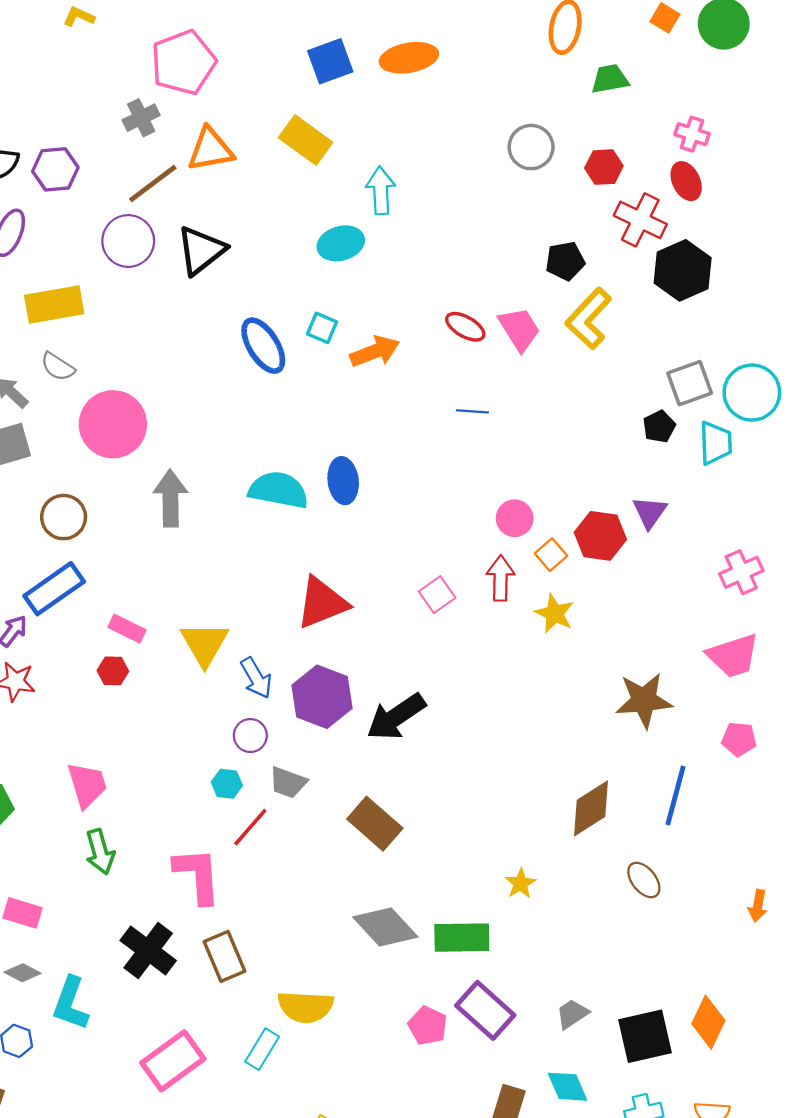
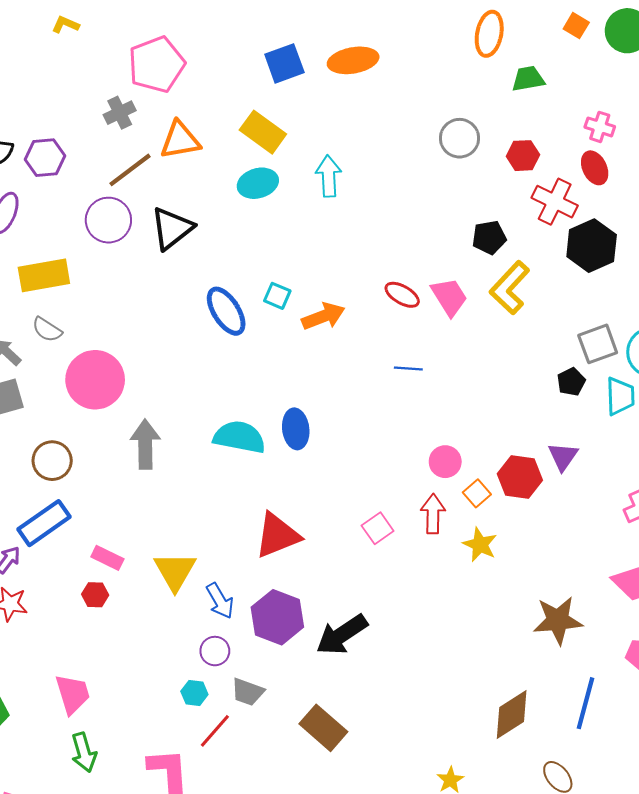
cyan ellipse: (341, 243) -> (258, 183), moved

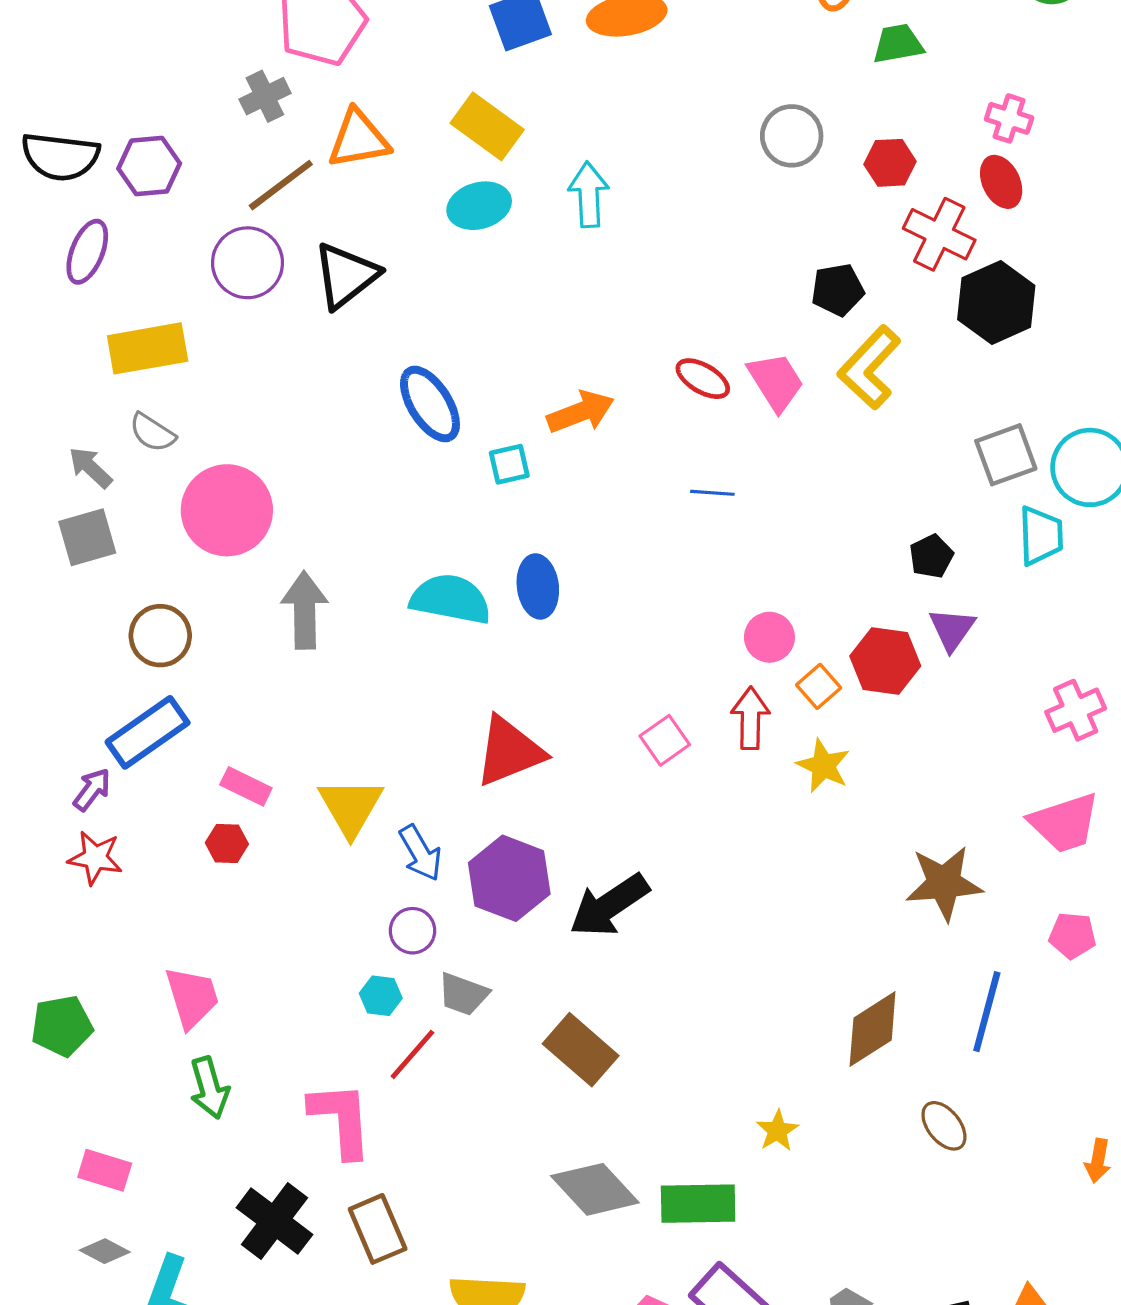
cyan square: (277, 296) -> (509, 464), moved, turned -36
black pentagon: (571, 382) -> (931, 556), moved

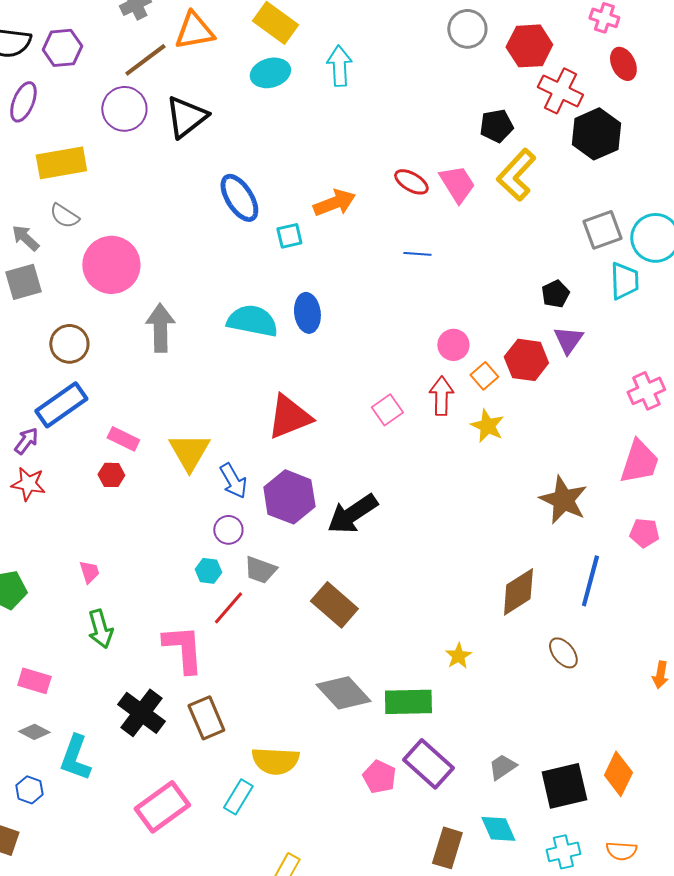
red hexagon: (890, 163) -> (529, 46), size x1.4
red ellipse: (1001, 182) -> (623, 64), moved
pink trapezoid: (1065, 823) -> (639, 462), turned -54
brown star: (944, 883) -> (563, 500), turned 30
pink trapezoid: (192, 997) -> (89, 572), size x0.6

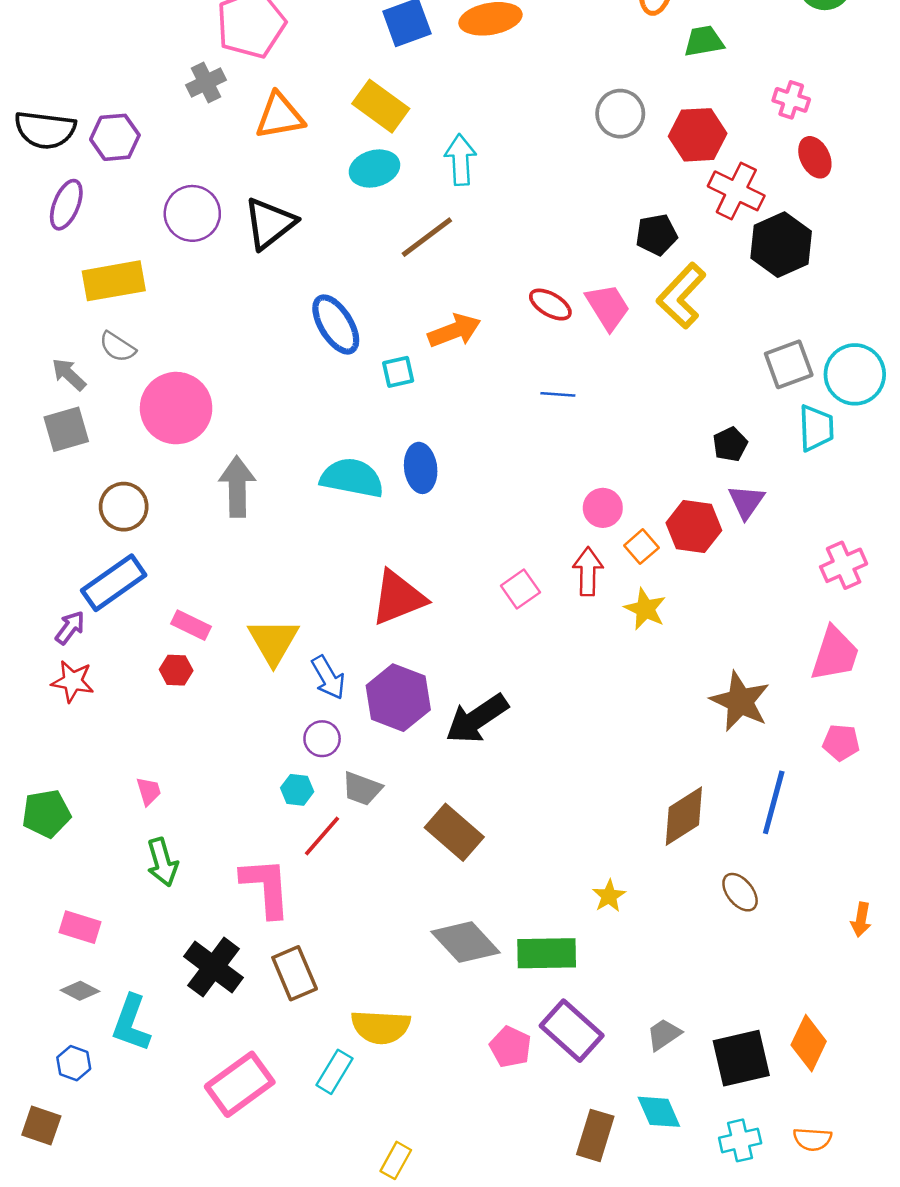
brown line: (145, 60) -> (427, 237), moved

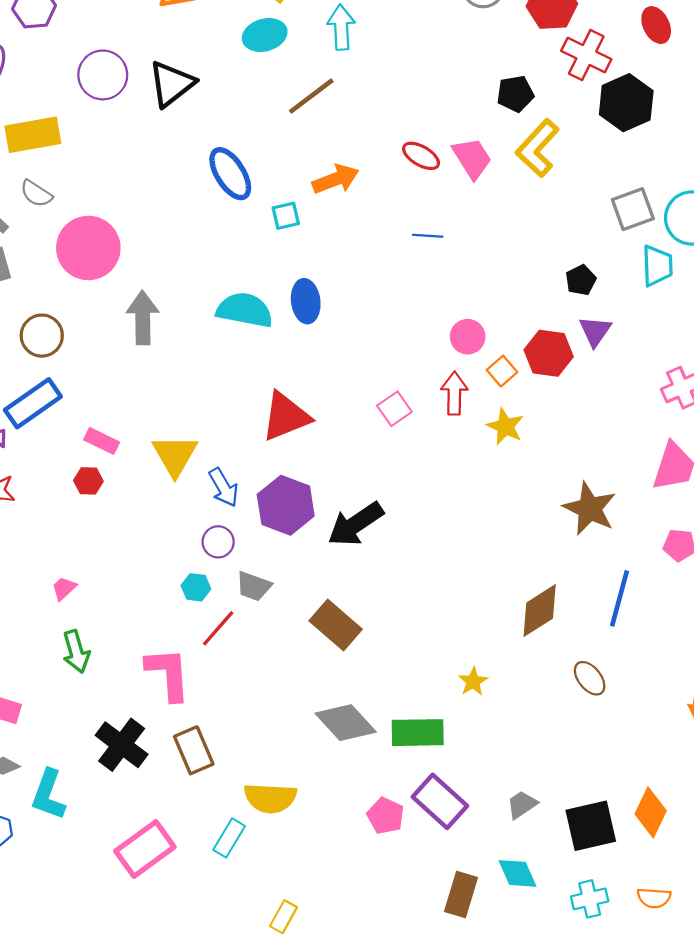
pink trapezoid: (149, 791) -> (64, 588), turned -116

